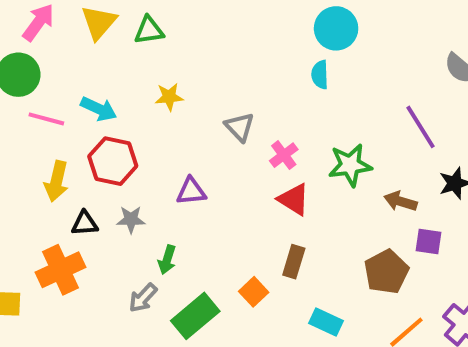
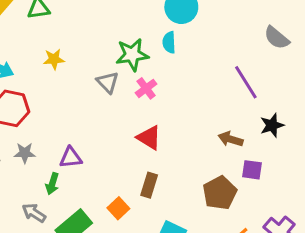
pink cross: (284, 155) -> (146, 88), moved
green star: (350, 165) -> (132, 55), moved
purple triangle: (191, 191) -> (71, 158), moved
gray arrow: (143, 298) -> (34, 213), turned 80

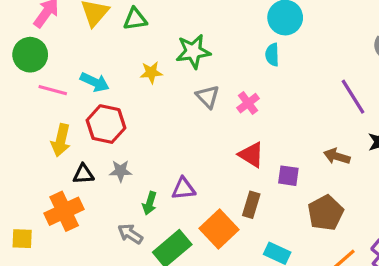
green star: (132, 55) -> (193, 51), moved
purple triangle: (71, 158) -> (183, 189), moved
purple square: (252, 170) -> (288, 176), moved
orange square: (118, 208) -> (219, 229), size x1.6

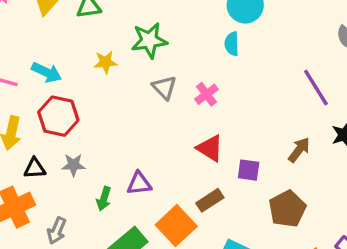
brown arrow: (337, 156) -> (299, 150), turned 110
brown rectangle: (251, 205) -> (210, 200), turned 40
gray arrow: (130, 234) -> (57, 231), moved, turned -100

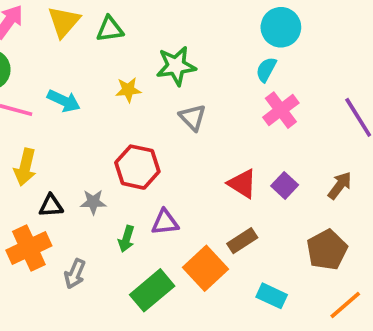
cyan semicircle: (232, 44) -> (266, 70), turned 30
pink cross: (207, 94) -> (281, 110), moved, size x1.4
red hexagon: (58, 116) -> (137, 167), moved
purple square: (249, 170) -> (285, 185), moved, turned 35

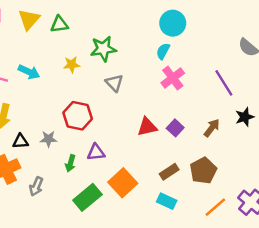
red triangle: (242, 184) -> (147, 127), turned -45
brown rectangle: (242, 241) -> (169, 172), moved

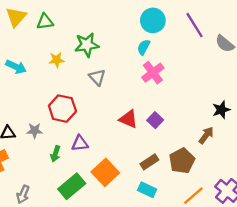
purple line: (224, 83) -> (195, 25), moved
red triangle: (147, 127) -> (128, 119), turned 36
brown arrow: (212, 128) -> (206, 135), moved
gray arrow: (36, 186) -> (23, 194), moved

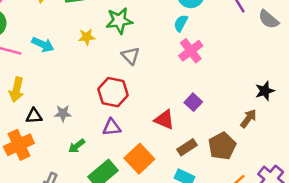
red hexagon: (62, 109) -> (113, 92), moved
red triangle: (128, 119) -> (164, 120), moved
green arrow: (55, 154) -> (77, 146), moved, turned 35

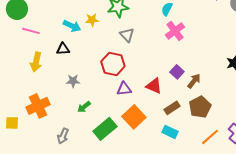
cyan arrow: (43, 44) -> (72, 26), moved
black triangle: (34, 116) -> (63, 49), moved
brown arrow: (248, 118) -> (194, 81), moved
purple triangle: (112, 127) -> (124, 89), moved

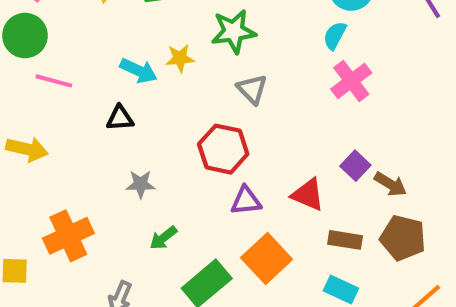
yellow arrow: (36, 62) -> (27, 149), moved, turned -90
brown arrow: (194, 81) -> (390, 184), turned 84
brown pentagon: (200, 107) -> (403, 238), turned -30
brown rectangle: (172, 108) -> (345, 240), turned 42

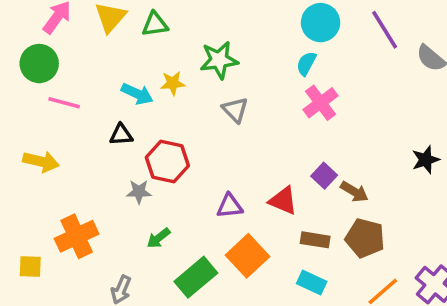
red hexagon: (223, 149) -> (167, 161), moved

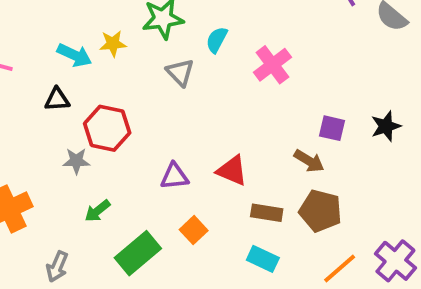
cyan semicircle: (306, 64) -> (217, 40), moved
purple square: (324, 176) -> (332, 128), moved, turned -30
orange square: (248, 256) -> (194, 230), size x0.6

